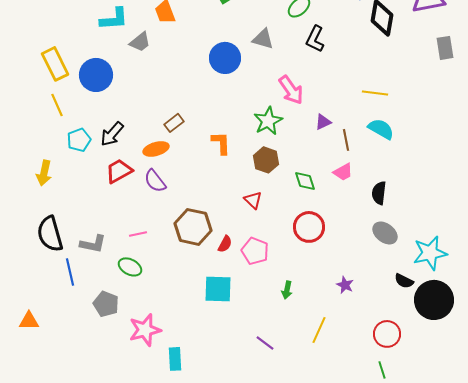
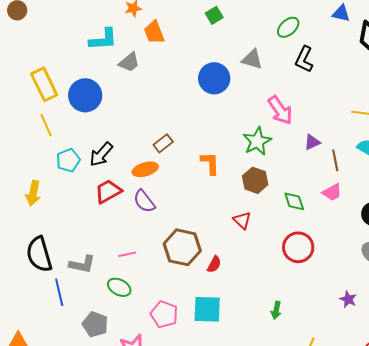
pink pentagon: (255, 251) -> (164, 314), moved
purple star: (345, 285) -> (348, 299), moved

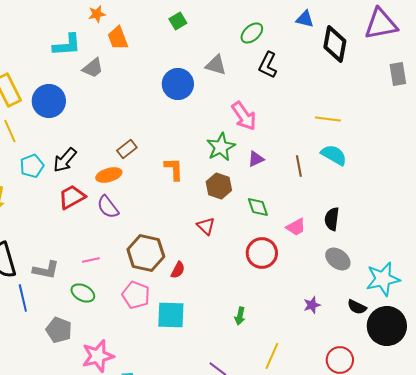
purple triangle: (312, 142) -> (256, 159), moved
pink trapezoid: (332, 192) -> (296, 227), moved
purple star: (348, 299) -> (312, 305), turned 30
pink pentagon: (164, 314) -> (136, 295), moved

